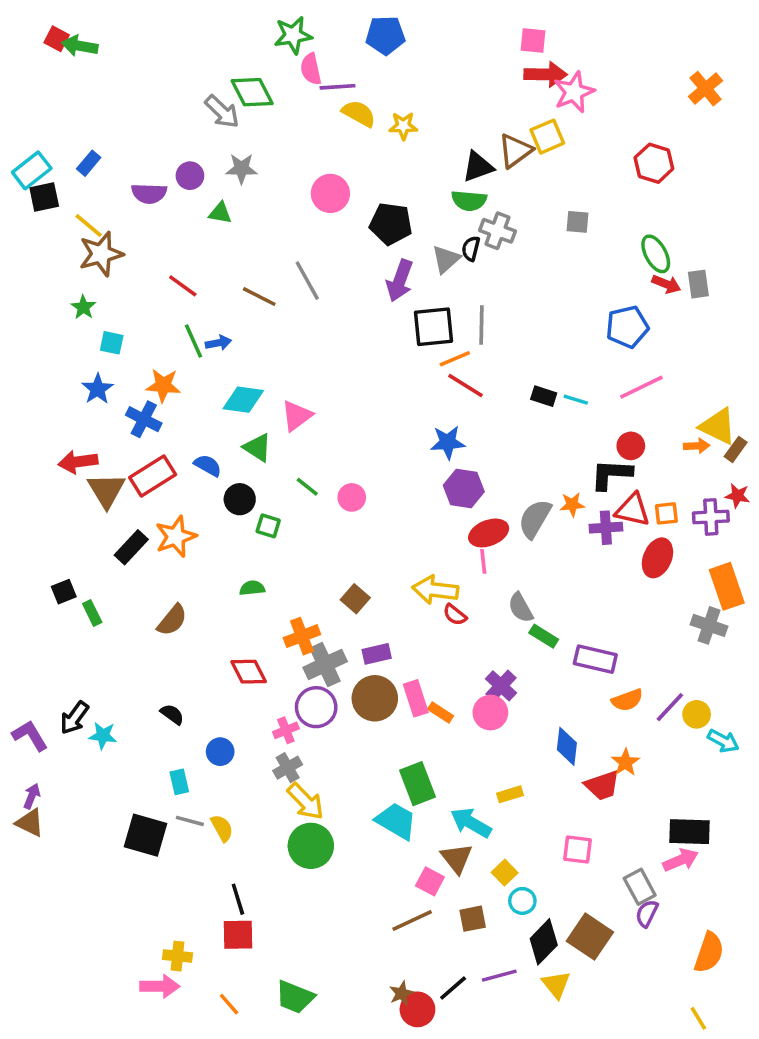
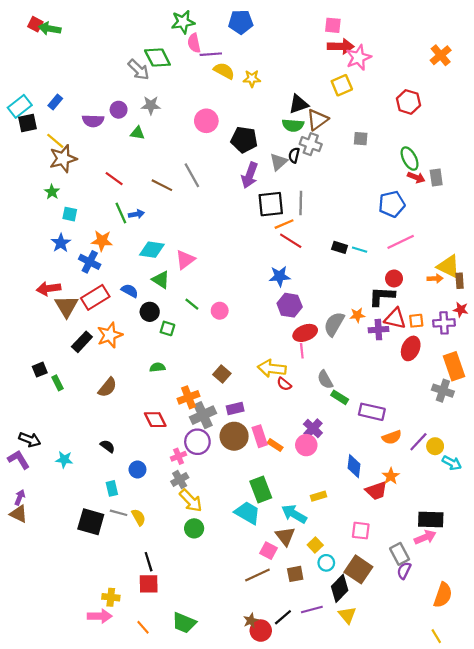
brown triangle: (515, 151) -> (317, 120), moved
brown rectangle: (736, 449) -> (460, 281), turned -40
black arrow: (74, 718) -> (30, 440), moved, turned -105
green circle: (311, 846) -> (194, 528), size x0.7
brown square: (590, 937) -> (358, 569), moved

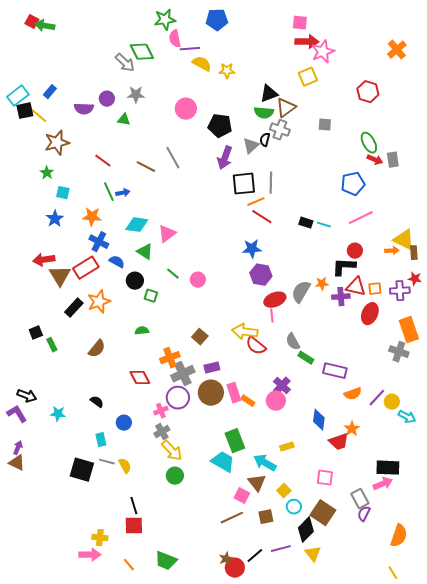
yellow line: (55, 141) -> (39, 116), moved
blue cross: (90, 262) -> (99, 242), moved
red semicircle: (284, 384) -> (256, 346), size x1.5

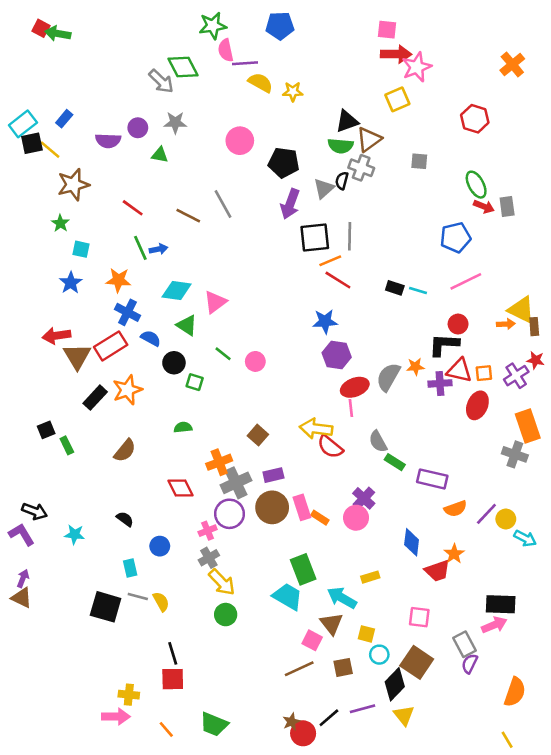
purple cross: (400, 291) -> (516, 376), turned -30
yellow square: (284, 491) -> (366, 634), turned -32

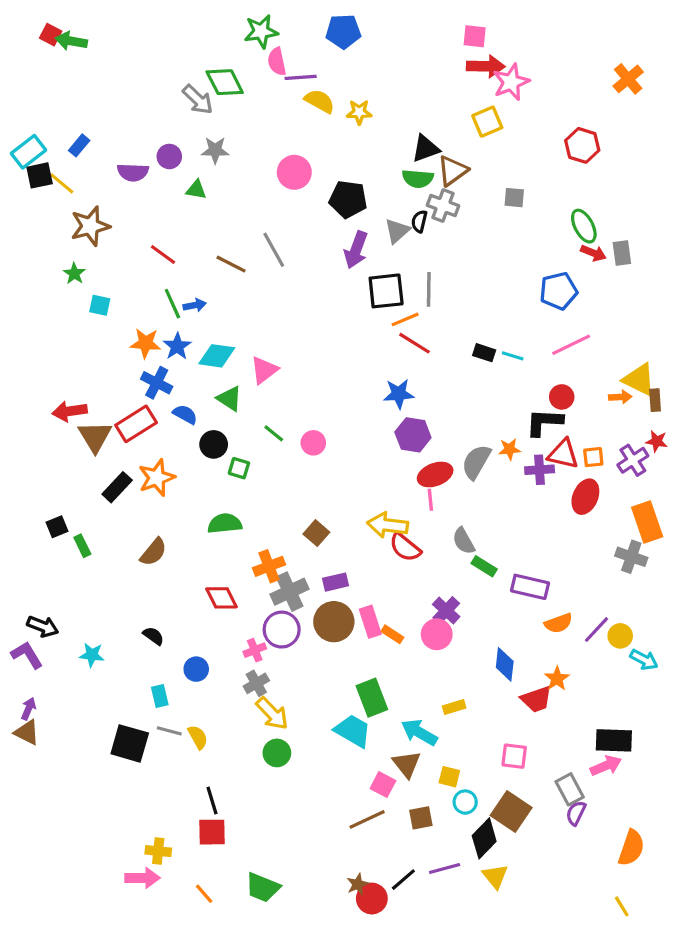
blue star: (71, 283) -> (177, 346), moved
green semicircle: (183, 427) -> (225, 524), size x1.5

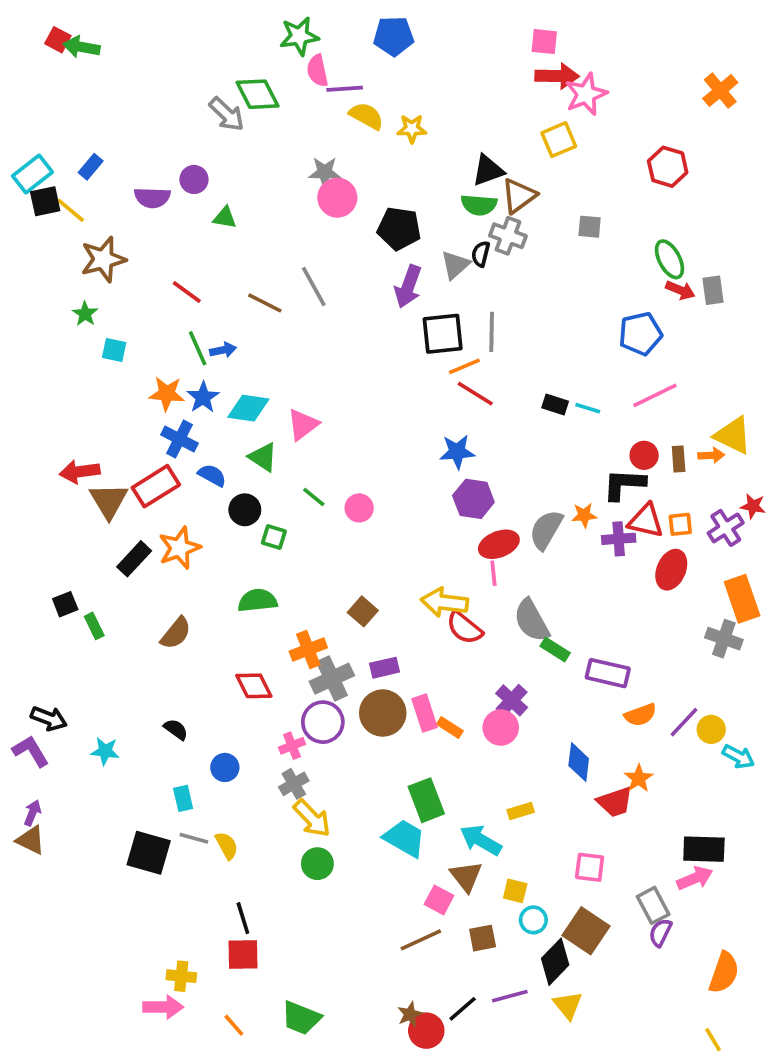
gray star: (215, 150) -> (325, 172), moved
brown rectangle: (655, 400) -> (679, 459), moved
gray semicircle: (464, 541) -> (532, 620), size x1.4

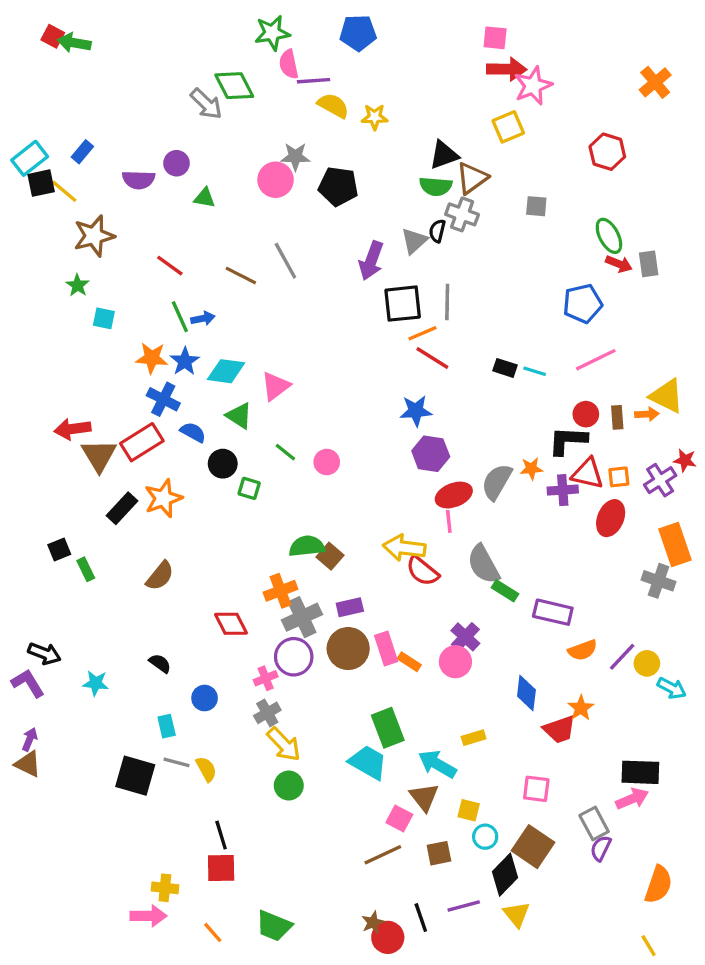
pink circle: (337, 198) -> (276, 180), moved
black pentagon: (399, 228) -> (338, 186), moved
green semicircle: (258, 601) -> (307, 546), moved
black line: (463, 1009) -> (421, 918), turned -68

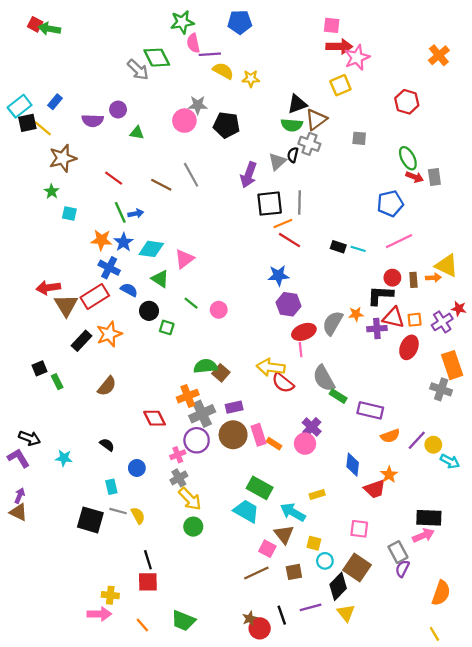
green rectangle: (388, 728) -> (260, 488), turned -40

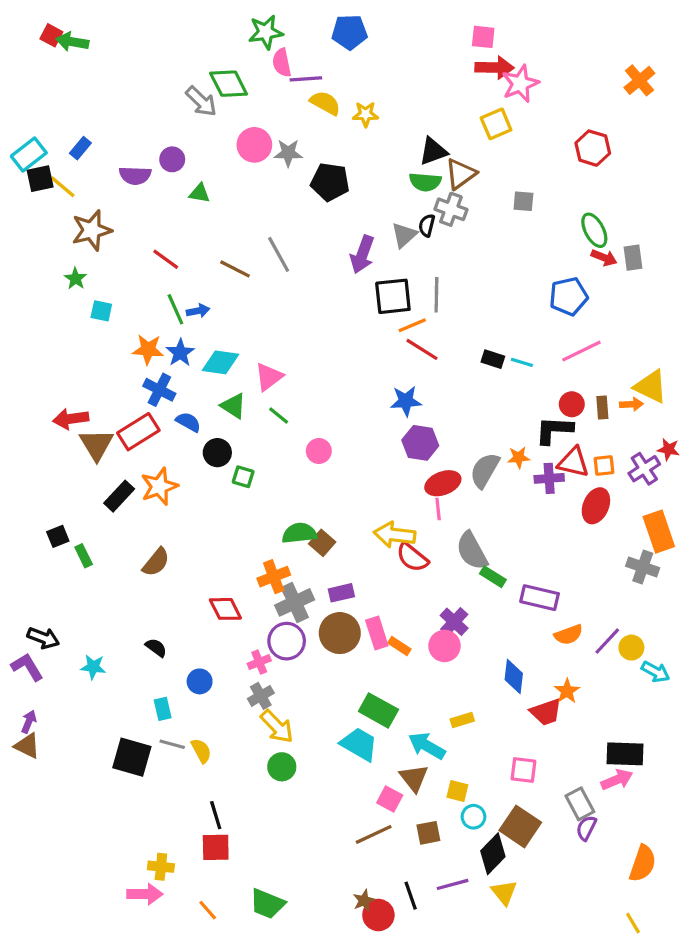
pink circle: (184, 121) -> (254, 145), moved
green line: (191, 303) -> (279, 416), moved

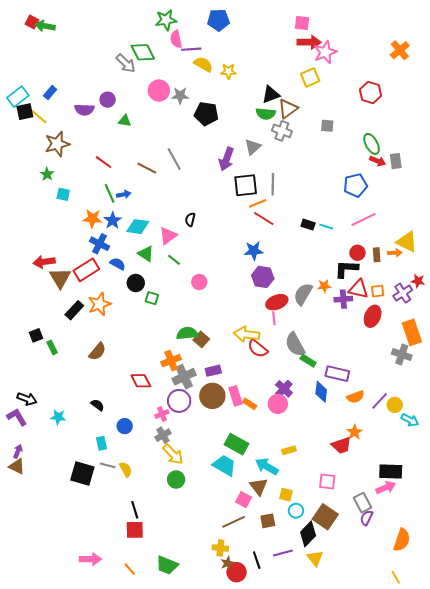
black semicircle: (427, 225) -> (190, 220), moved
blue diamond: (514, 677) -> (321, 392), moved
yellow cross: (161, 867) -> (220, 548), moved

